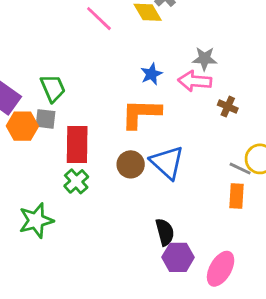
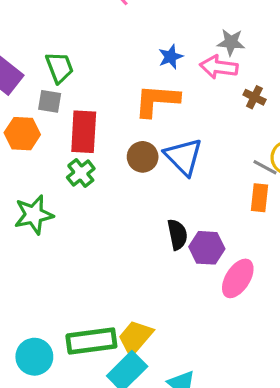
orange hexagon: (22, 126) -> (22, 134), moved
purple hexagon: (178, 257) -> (207, 248), moved

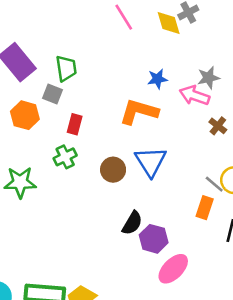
gray star: (231, 42) -> (208, 78), turned -30
red rectangle: (84, 132) -> (75, 124), size x0.6
brown circle: (143, 157) -> (113, 170), moved
black semicircle: (177, 234) -> (132, 223), turned 30

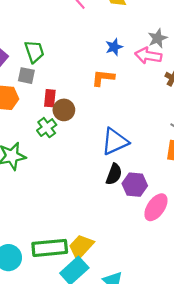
orange L-shape: (139, 112) -> (103, 78), size x0.7
blue triangle: (151, 161) -> (115, 142), moved, turned 48
brown circle: (113, 170) -> (64, 110), moved

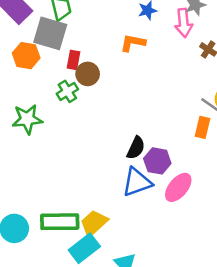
pink arrow: (148, 56) -> (184, 23), turned -110
gray square: (26, 76) -> (50, 33), size x1.8
blue triangle: (115, 142) -> (137, 182), moved

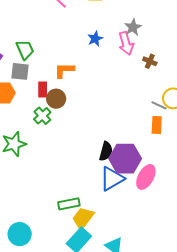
gray square: (50, 33) -> (20, 71), size x0.7
orange L-shape: (133, 43) -> (64, 70), moved
purple hexagon: (157, 161) -> (125, 159), size x1.4
green rectangle: (60, 222) -> (69, 204), moved, size x0.7

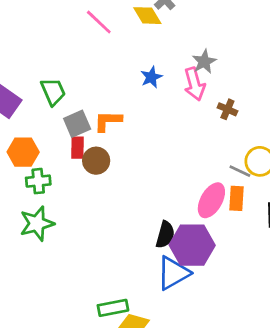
gray square: (20, 71) -> (77, 124), moved, turned -30
green cross: (42, 116) -> (38, 181), moved, turned 36
pink ellipse: (146, 177) -> (211, 200), moved

